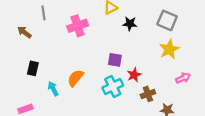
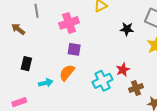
black star: (130, 24) -> (127, 29), moved
purple square: (115, 60) -> (74, 49), moved
cyan arrow: (53, 89) -> (46, 83), turned 104

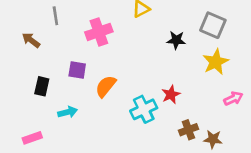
purple square: (74, 49) -> (77, 70), moved
orange semicircle: (67, 73) -> (106, 86), moved
brown cross: (136, 88) -> (188, 130), moved

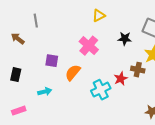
pink cross: (99, 32) -> (89, 46), moved, turned -30
black rectangle: (42, 86) -> (16, 75), moved
brown cross: (188, 130) -> (138, 70), moved, turned 32

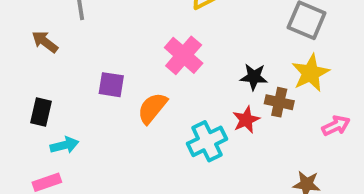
black star: (125, 39) -> (254, 77), moved
cyan arrow: (45, 92) -> (64, 145), moved

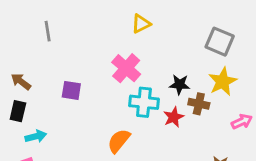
brown arrow: (45, 42) -> (21, 82), moved
orange semicircle: (152, 108) -> (119, 141), moved
cyan cross: (207, 141) -> (144, 102), moved, turned 32

